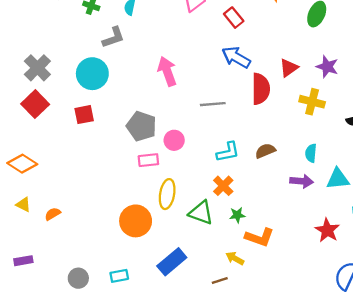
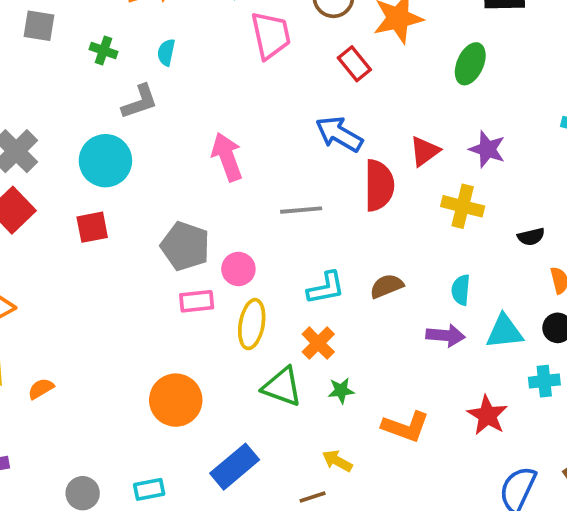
red rectangle: (234, 18) -> (354, 64), moved
yellow ellipse: (167, 194) -> (252, 324), moved
orange L-shape: (259, 237) -> (406, 427), moved

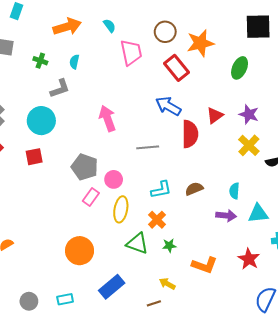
red rectangle: (354, 64) -> (177, 68), size x1.4
yellow cross: (463, 206) -> (249, 145), moved, turned 30
pink rectangle: (197, 301) -> (91, 197), turned -48

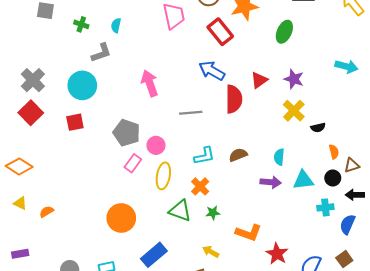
red star: (249, 259) -> (277, 254), moved

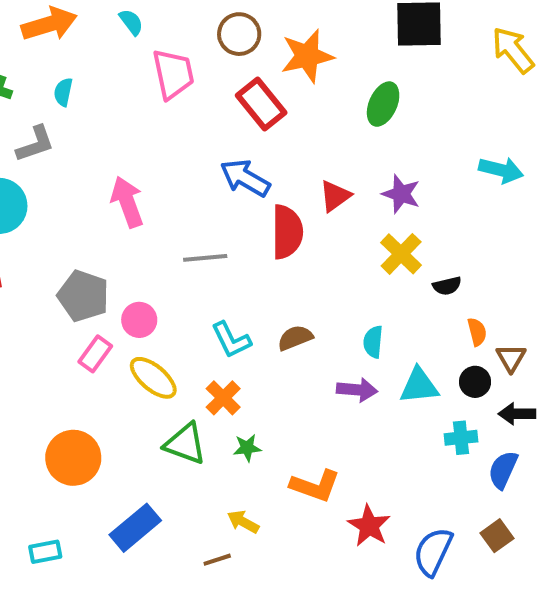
cyan L-shape: (204, 156) -> (231, 340), turned 75
brown triangle: (352, 165) -> (511, 358), turned -42
yellow ellipse: (163, 176) -> (153, 378), turned -60

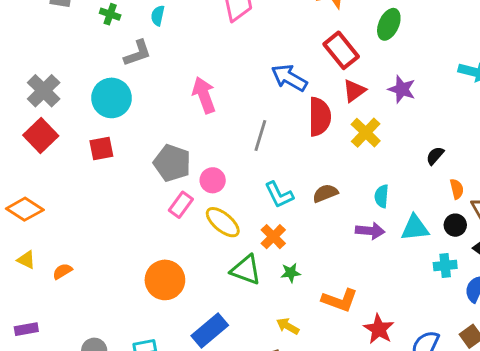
red rectangle: (261, 104) -> (341, 50), moved
yellow cross: (401, 254) -> (366, 133), moved
gray line: (205, 258) -> (260, 136), turned -68
black semicircle: (447, 286) -> (435, 156), turned 144

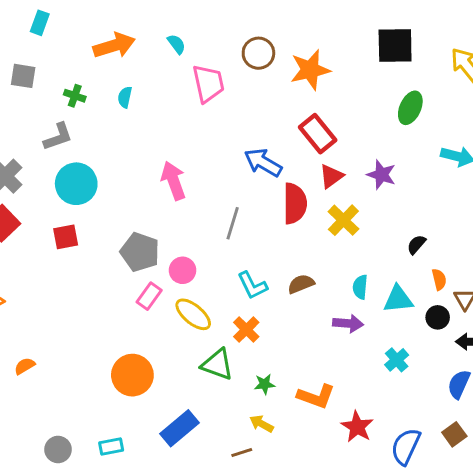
green ellipse: (389, 24) -> (410, 108), moved
gray L-shape: (138, 53) -> (58, 137), moved
cyan triangle: (415, 228) -> (398, 299), moved
cyan cross: (445, 266) -> (397, 360), moved, turned -35
green star: (291, 273) -> (265, 384), moved

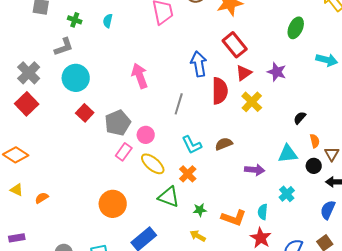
blue arrow: (263, 162) -> (199, 64), turned 50
red square: (66, 237) -> (85, 113), moved, turned -36
gray pentagon: (140, 252) -> (118, 123), turned 30
cyan semicircle: (360, 287) -> (263, 212), moved

